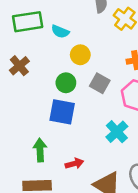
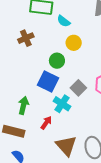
gray square: (100, 83) -> (78, 88), moved
cyan cross: (117, 132) -> (62, 104), moved, turned -30
red arrow: (74, 164) -> (46, 123), turned -56

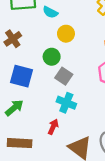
blue square: (48, 82) -> (21, 76), moved
gray square: (78, 88) -> (64, 76), moved
green arrow: (23, 105) -> (14, 108), moved, turned 48

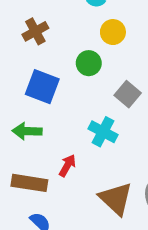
gray square: (64, 76) -> (128, 94), moved
green arrow: (14, 108) -> (27, 131), turned -144
red arrow: (53, 127) -> (67, 165), moved

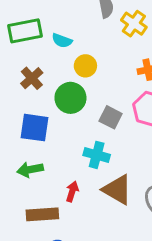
brown cross: (35, 31) -> (32, 78), moved
green circle: (89, 63) -> (70, 98), size x1.4
brown triangle: (116, 199) -> (117, 190), moved

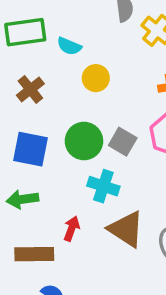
green circle: (70, 98) -> (84, 141), moved

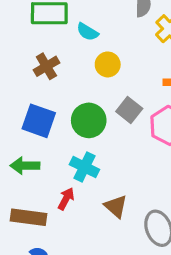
gray square: (123, 142) -> (129, 110), moved
cyan cross: (103, 186) -> (84, 167), moved
brown triangle: (126, 229) -> (116, 206), size x0.7

